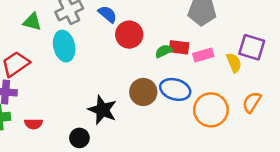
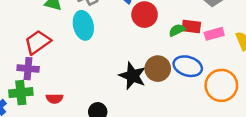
black star: (102, 110) -> (133, 76), moved

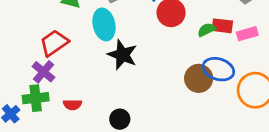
purple cross: (28, 69) -> (44, 72), turned 35
brown circle: (158, 69) -> (199, 78), moved
black star: (133, 76) -> (122, 55), moved

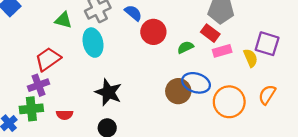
red rectangle: (222, 26) -> (210, 33), moved, turned 30
black star: (122, 55) -> (108, 92), moved
purple cross: (44, 72) -> (38, 85), turned 30

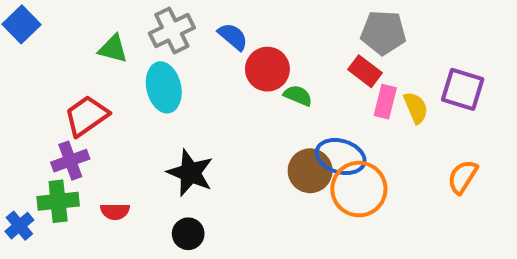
green semicircle: (185, 47) -> (298, 96), moved, turned 49
pink rectangle: (222, 51) -> (385, 102), turned -60
yellow semicircle: (251, 58) -> (416, 108), moved
orange circle: (229, 102) -> (359, 189), moved

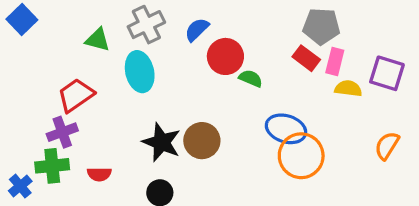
blue semicircle: (233, 37) -> (197, 30), turned -84
pink rectangle: (385, 102) -> (335, 62), moved
yellow semicircle: (416, 108) -> (348, 88), turned -60
brown circle: (310, 171) -> (202, 141), moved

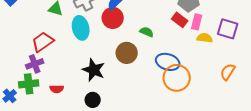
red circle: (225, 56) -> (113, 18), moved
brown circle: (202, 141) -> (127, 53), moved

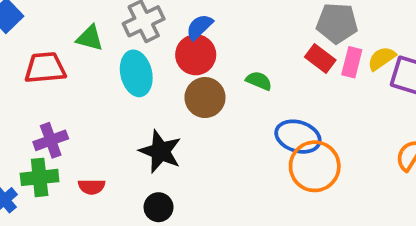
yellow semicircle: (205, 38) -> (382, 58), moved, turned -42
red trapezoid: (43, 42) -> (45, 68), moved, turned 30
brown circle: (127, 53) -> (205, 98), moved

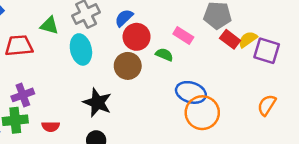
red circle: (196, 55) -> (137, 37), moved
red rectangle: (320, 58) -> (230, 39), moved
pink rectangle: (352, 62) -> (183, 36), moved, turned -72

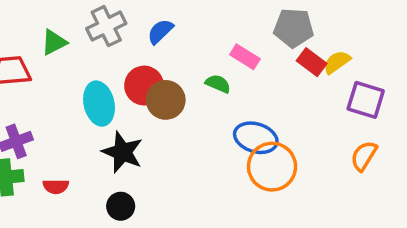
green triangle: (49, 25) -> (54, 42), turned -42
red circle: (137, 37) -> (144, 86), moved
cyan ellipse: (81, 49) -> (99, 104), moved
purple square: (267, 51) -> (366, 100), moved

